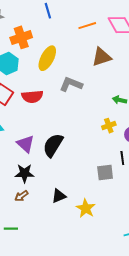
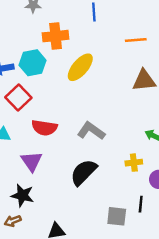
gray L-shape: (71, 84) -> (91, 131), moved
red semicircle: (32, 97) -> (44, 128), moved
black semicircle: (53, 145) -> (84, 172), moved

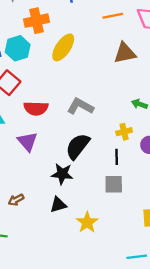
black star: (22, 195) -> (62, 174), moved
black line: (141, 204) -> (117, 157), moved

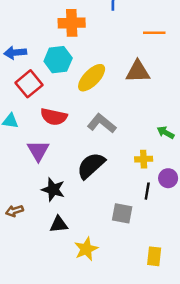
yellow ellipse: (63, 47) -> (92, 78), moved
cyan hexagon: (18, 48) -> (58, 60), moved
brown triangle: (125, 53) -> (138, 71), moved
black line: (117, 157) -> (147, 191), moved
black star: (62, 174) -> (53, 190), moved

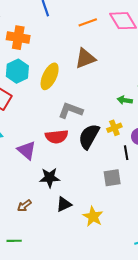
orange cross: (72, 23) -> (18, 38), turned 30
red semicircle: (54, 117) -> (57, 137), moved
black semicircle: (91, 166) -> (89, 136), moved

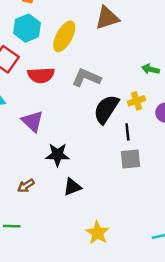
red semicircle: (57, 137) -> (41, 75), moved
black line: (126, 153) -> (127, 132), moved
yellow star: (93, 217) -> (97, 233), moved

